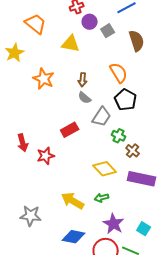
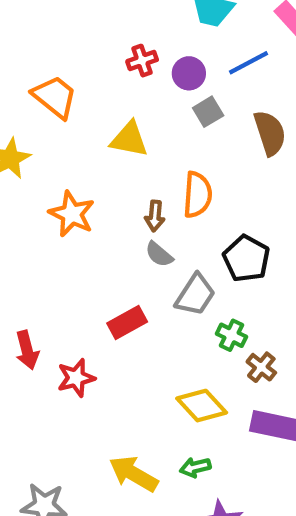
purple circle: (90, 22) -> (189, 73), moved
orange semicircle: (119, 73) -> (197, 195), moved, turned 35

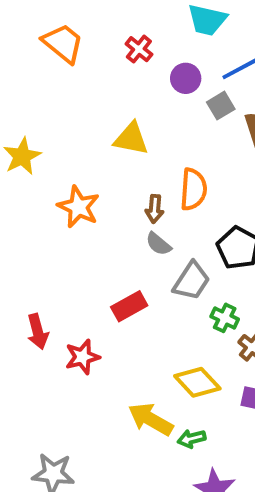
red cross: (142, 61) -> (139, 49), moved, turned -32
orange trapezoid: (55, 97) -> (63, 43), moved
gray square: (208, 112) -> (221, 106), moved
yellow arrow: (134, 474) -> (151, 419), moved

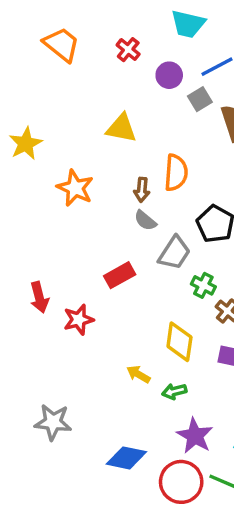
yellow diamond: (197, 382) -> (179, 342), turned 51
yellow arrow: (151, 419) -> (138, 374), size x0.6

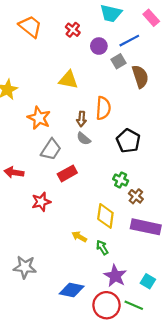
gray trapezoid: (174, 253) -> (51, 149), moved
red arrow: (39, 297) -> (14, 172), moved, turned 114
green arrow: (174, 391) -> (102, 248), turned 72

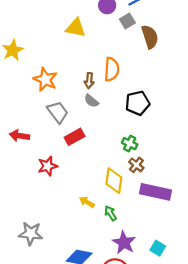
yellow triangle: (68, 80) -> (76, 28), moved
black pentagon: (128, 141) -> (137, 103), turned 30
gray trapezoid: (51, 149) -> (58, 112), turned -70
brown cross: (136, 196) -> (136, 165), moved

